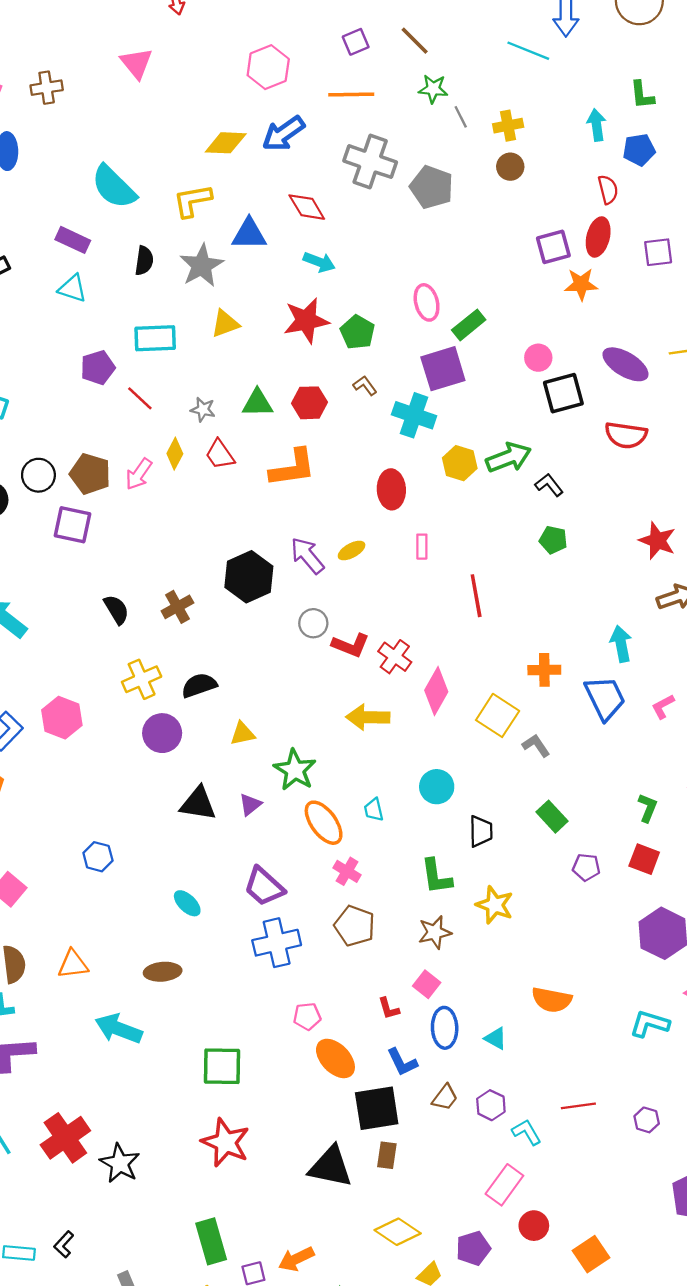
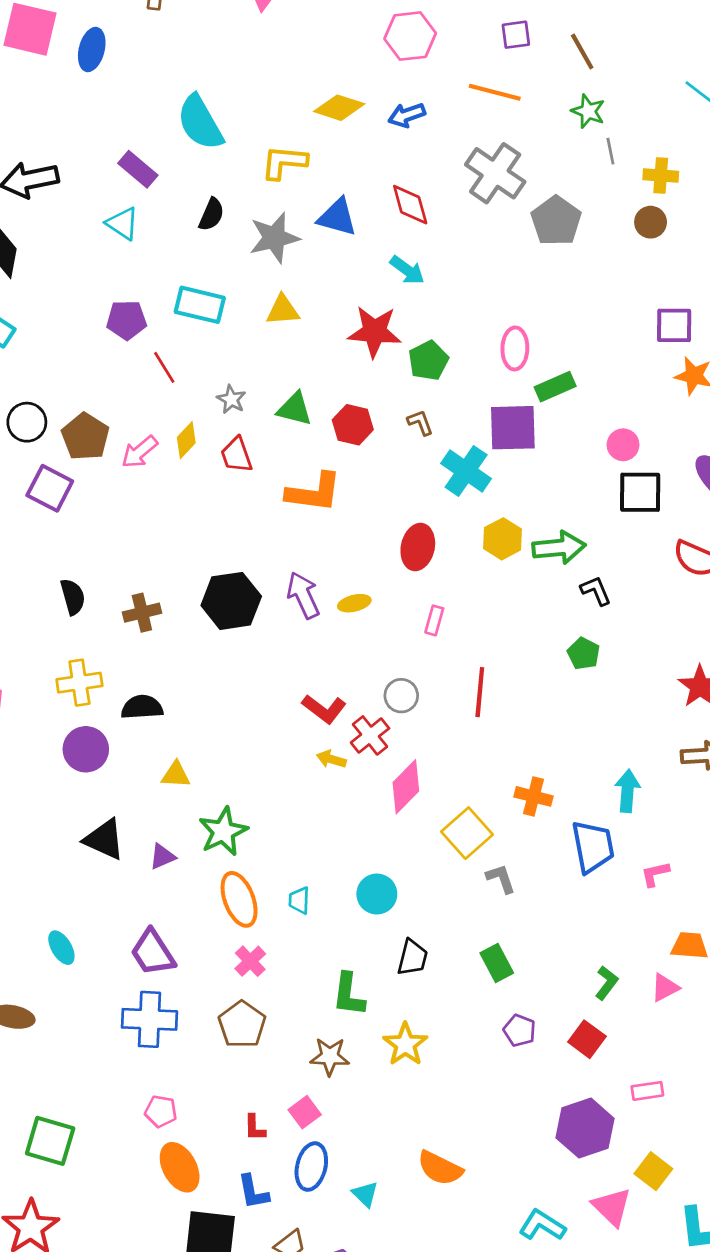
blue arrow: (283, 134) -> (407, 115), size x0.7
gray circle: (313, 623) -> (401, 696), moved
yellow arrow: (368, 717) -> (331, 759), moved, size x0.6

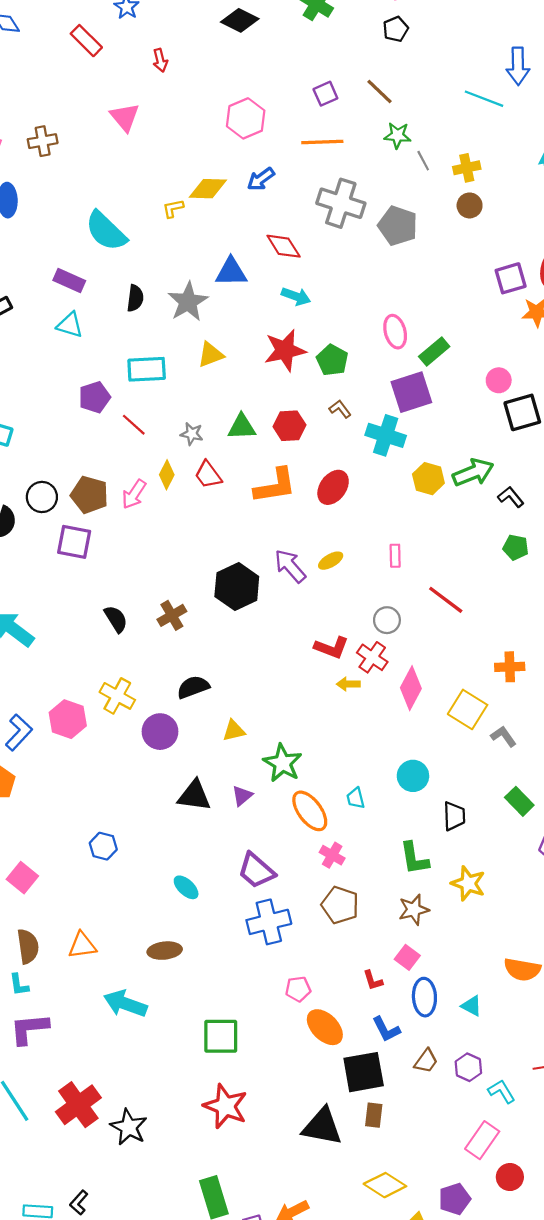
yellow L-shape: (284, 162) -> (173, 208), moved, size x0.6
red ellipse: (418, 547) -> (333, 487), moved, turned 40
yellow cross: (79, 683) -> (117, 696), moved, turned -36
red line: (480, 692) -> (446, 600), turned -42

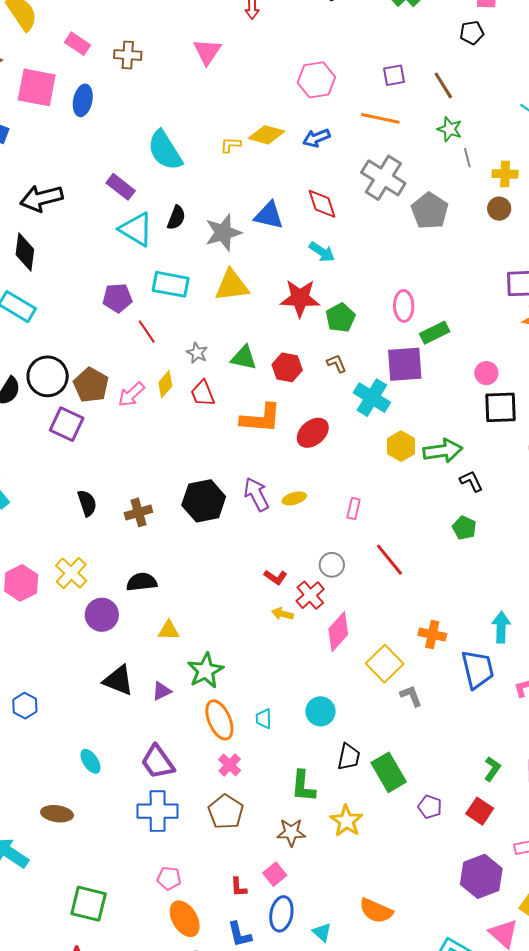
cyan triangle: (70, 325) -> (136, 229), moved, size x1.4
yellow triangle: (211, 355) -> (232, 285), size x1.4
black circle: (42, 497) -> (48, 376), size x1.4
red L-shape: (331, 648) -> (276, 577), size x0.7
green rectangle: (519, 801) -> (389, 772), moved, size x1.4

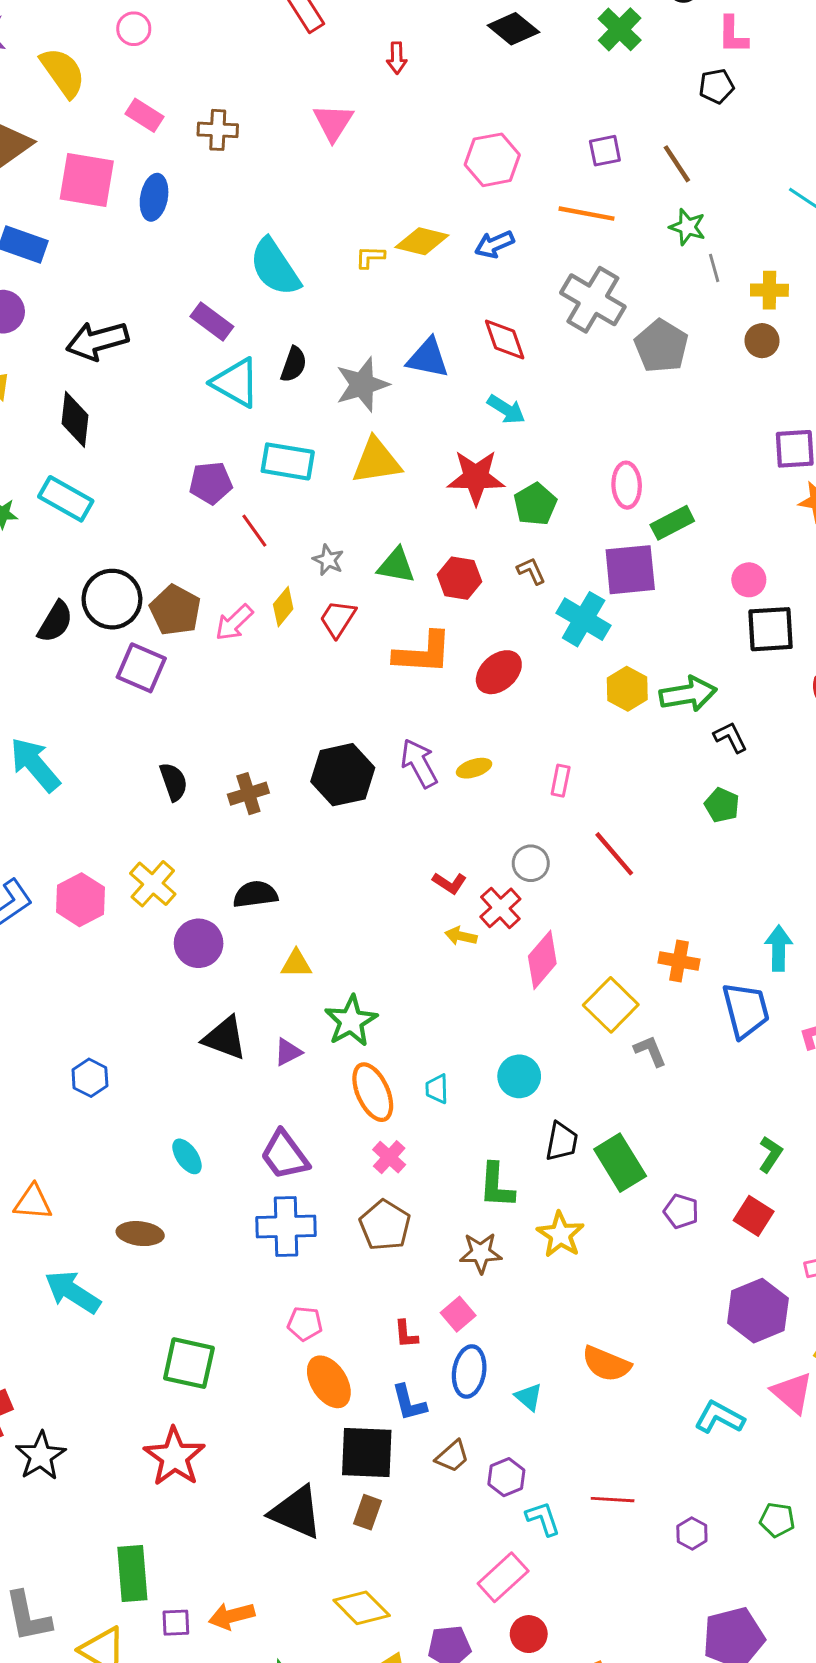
red trapezoid: (203, 393) -> (338, 619), turned 56

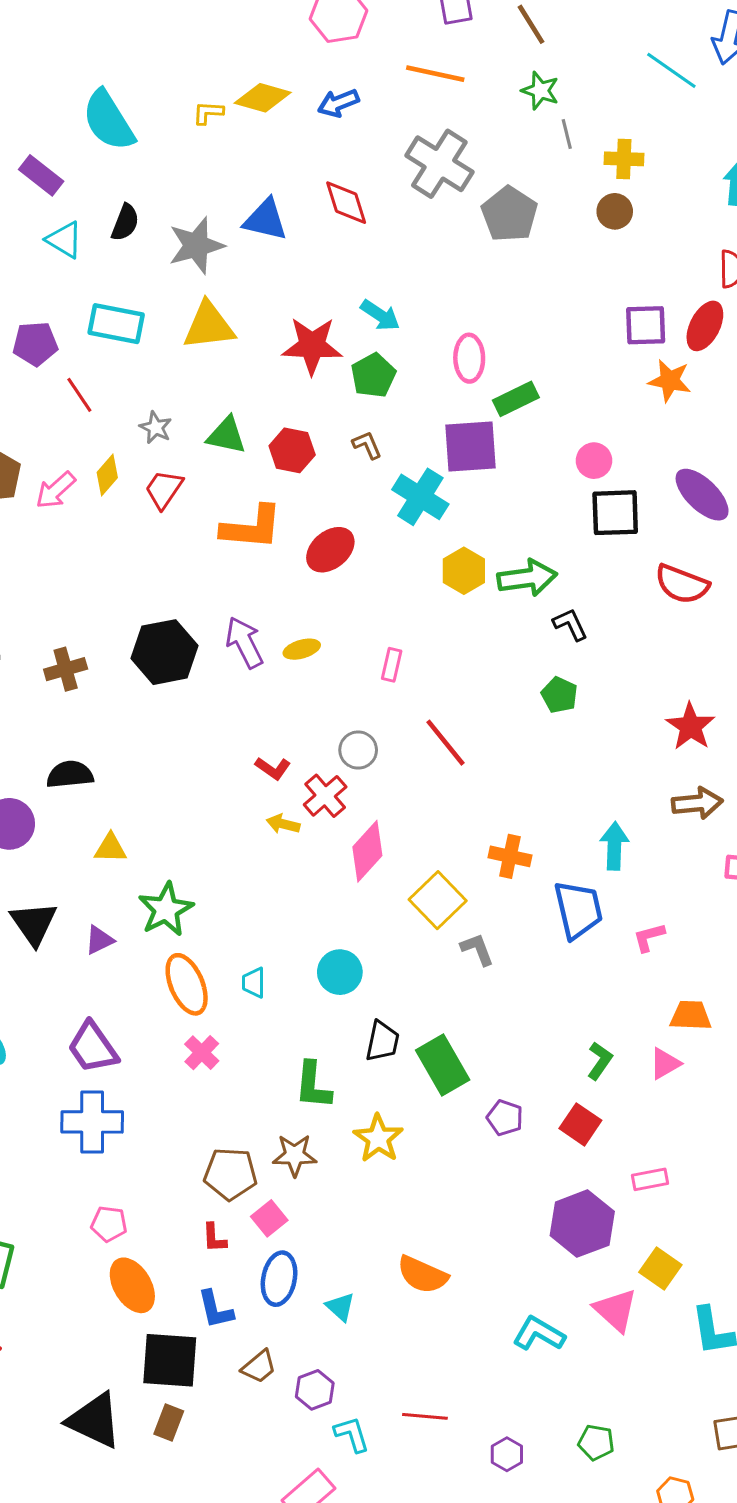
cyan triangle: (236, 383) -> (64, 240), size x0.7
cyan arrow: (506, 409) -> (380, 315), moved
black triangle: (225, 1038) -> (34, 923), turned 33
brown pentagon: (385, 1225) -> (231, 1174), moved, turned -30

